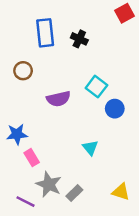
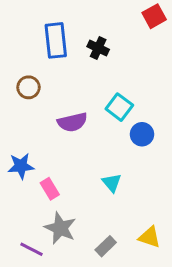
pink rectangle: (32, 158) -> (50, 189), moved
gray rectangle: (74, 193) -> (106, 246), moved

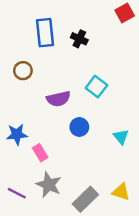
blue circle: (142, 134) -> (79, 127), moved
cyan triangle: (112, 183) -> (121, 137), moved
gray rectangle: (106, 246) -> (85, 199), size x1.5
purple line: (32, 249) -> (17, 193), moved

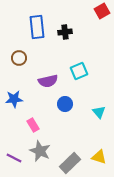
black cross: (79, 39) -> (65, 32), turned -32
cyan square: (96, 87) -> (79, 71), turned 30
blue star: (17, 134) -> (14, 99), moved

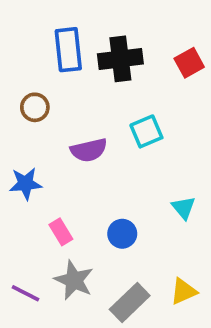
red square: (102, 11) -> (189, 63), moved
black cross: (65, 32) -> (120, 59), size x1.6
blue circle: (65, 104) -> (122, 234), moved
yellow triangle: (99, 157) -> (184, 291), turned -42

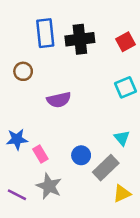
cyan square: (146, 131) -> (126, 87), moved
blue star: (26, 184) -> (17, 139), moved
gray rectangle: (130, 303) -> (106, 168), moved

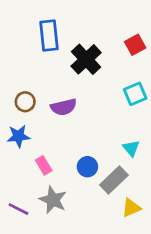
black cross: (80, 39) -> (86, 59), moved, turned -36
brown circle: (23, 71) -> (25, 102), moved
blue star: (17, 139) -> (19, 136), moved

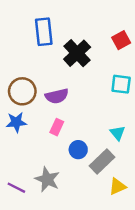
cyan square: (135, 94) -> (121, 84), turned 30
brown circle: (25, 102) -> (22, 91), size x1.5
pink rectangle: (44, 165) -> (57, 127), moved, turned 56

